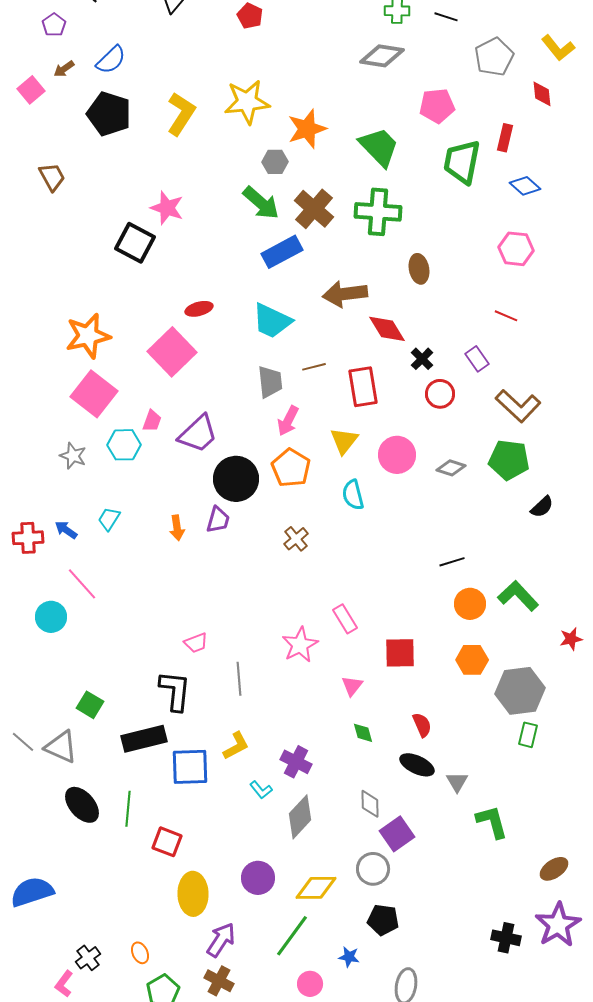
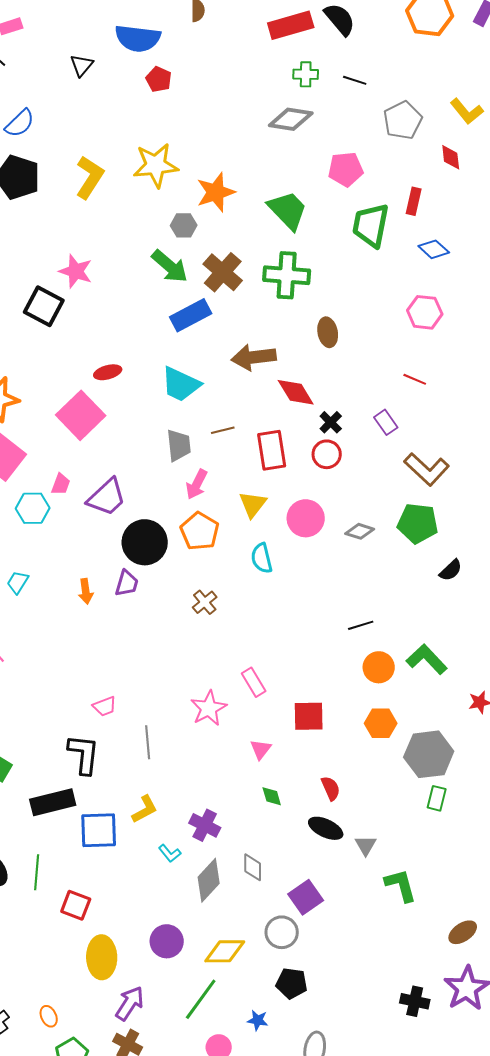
red circle: (440, 394) -> (327, 454), moved
gray diamond: (370, 804) -> (253, 867), moved

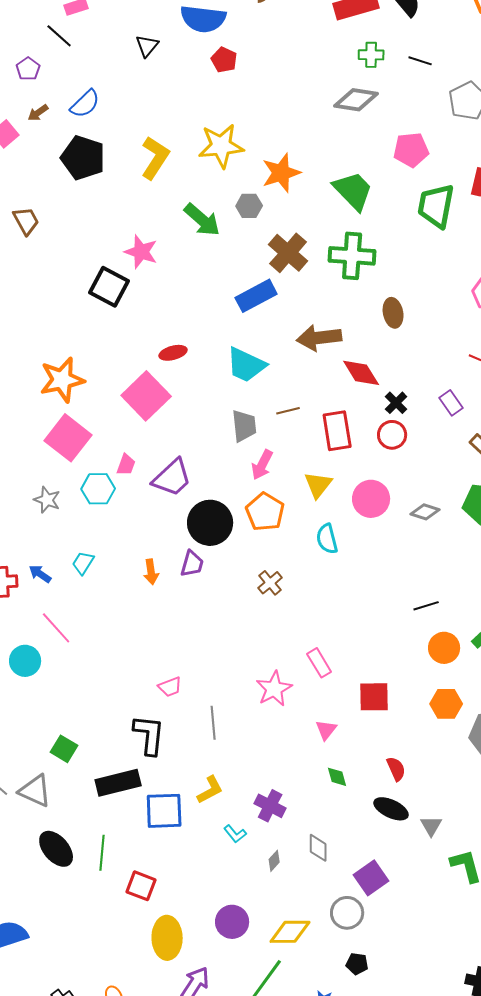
green arrow: (170, 266) -> (202, 220), moved
gray diamond: (209, 880) -> (274, 861), size x0.5
black pentagon: (292, 983) -> (357, 964), size x0.7

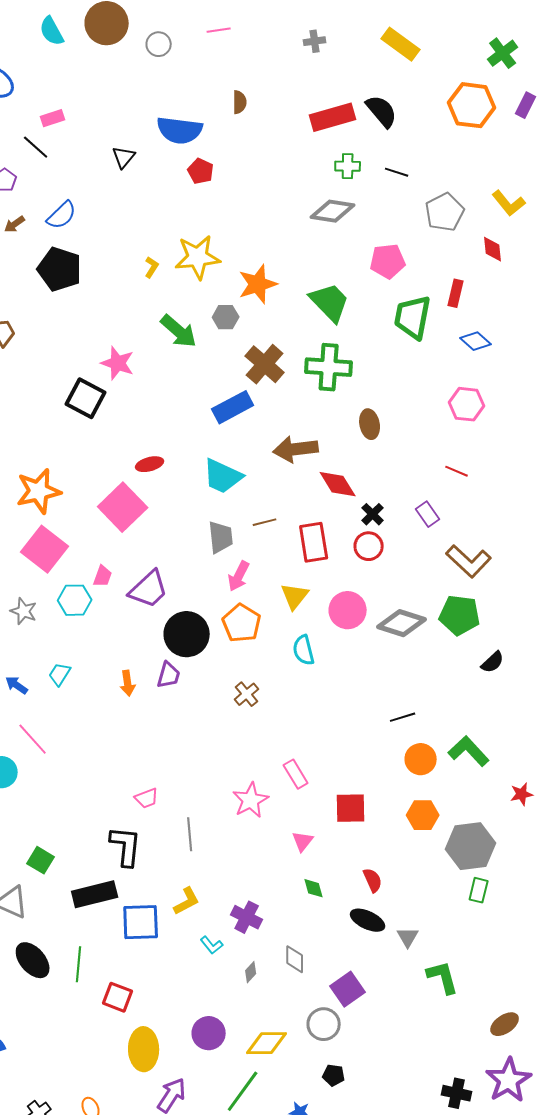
yellow L-shape: (155, 158) -> (152, 267), moved, size x0.5
gray diamond: (425, 512) -> (402, 623), size x1.6

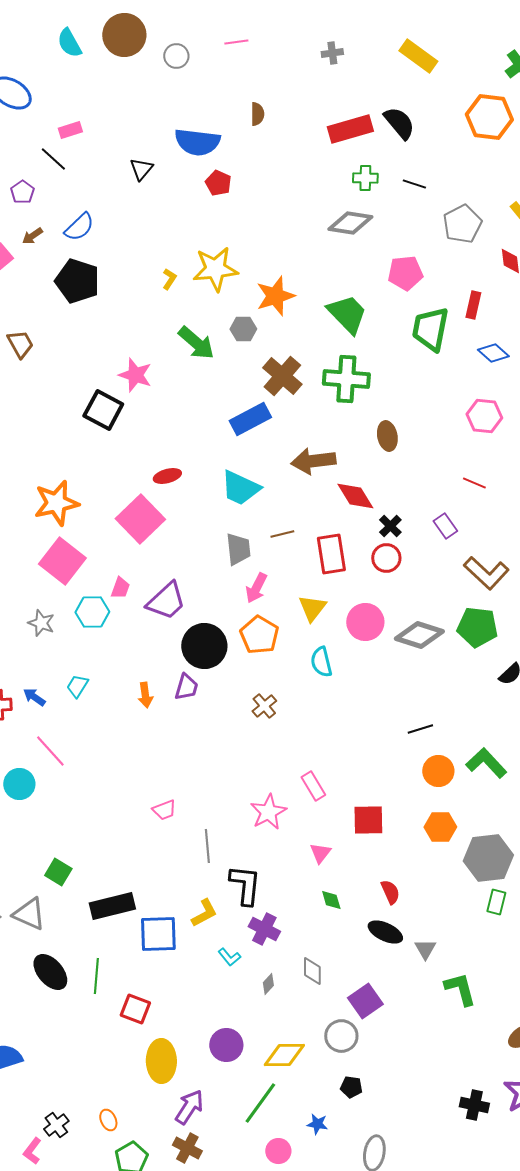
black L-shape: (126, 846) -> (245, 885), moved

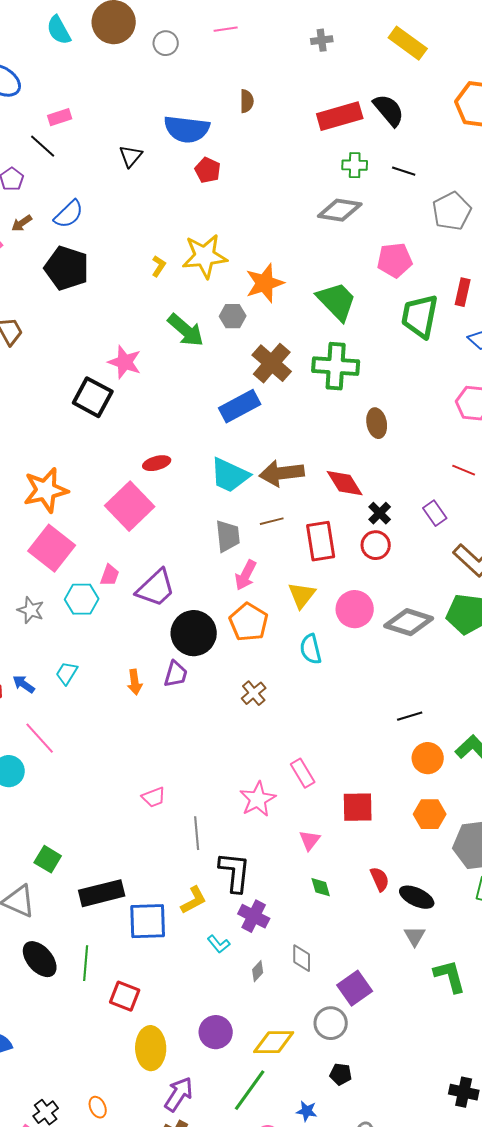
brown arrow: (313, 461) -> (282, 473), moved
black ellipse: (385, 932) -> (417, 897), moved

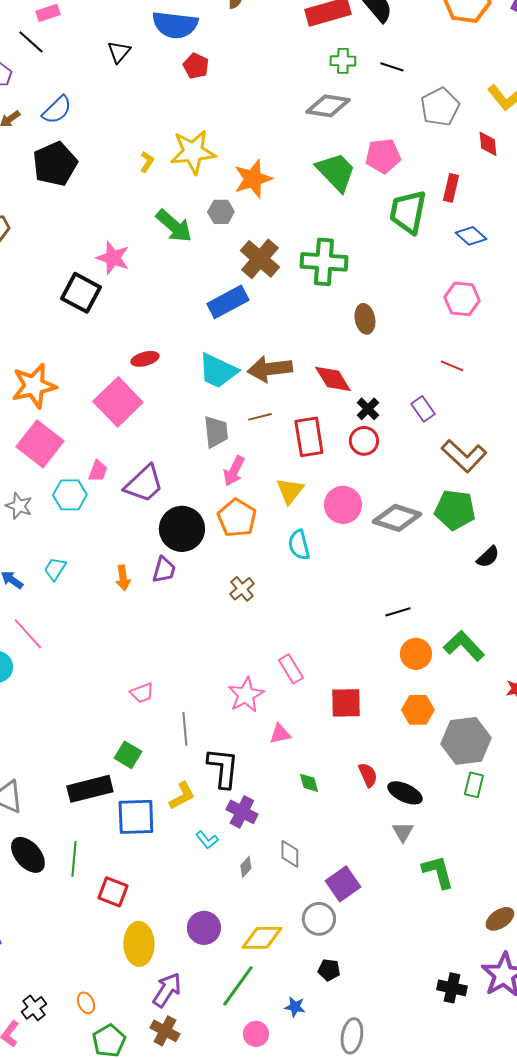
black pentagon: (67, 268) -> (55, 164), turned 30
green trapezoid: (337, 301) -> (336, 172), moved
pink triangle: (310, 840) -> (280, 734), moved, turned 40
green square: (48, 859) -> (128, 755), moved

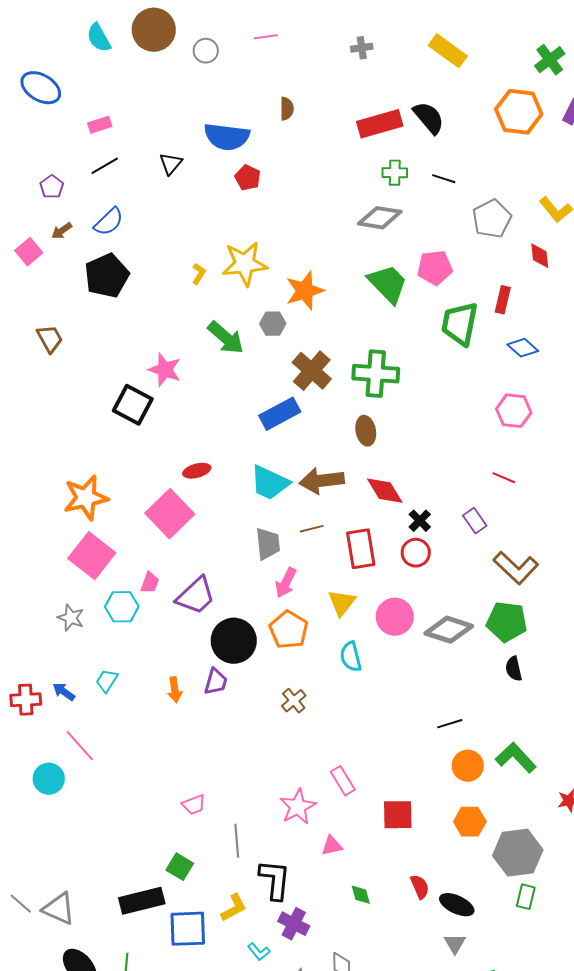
black line: (31, 42) -> (105, 166), moved, turned -72
brown ellipse: (365, 319) -> (366, 431), moved
black semicircle: (488, 557) -> (514, 669), moved, turned 120

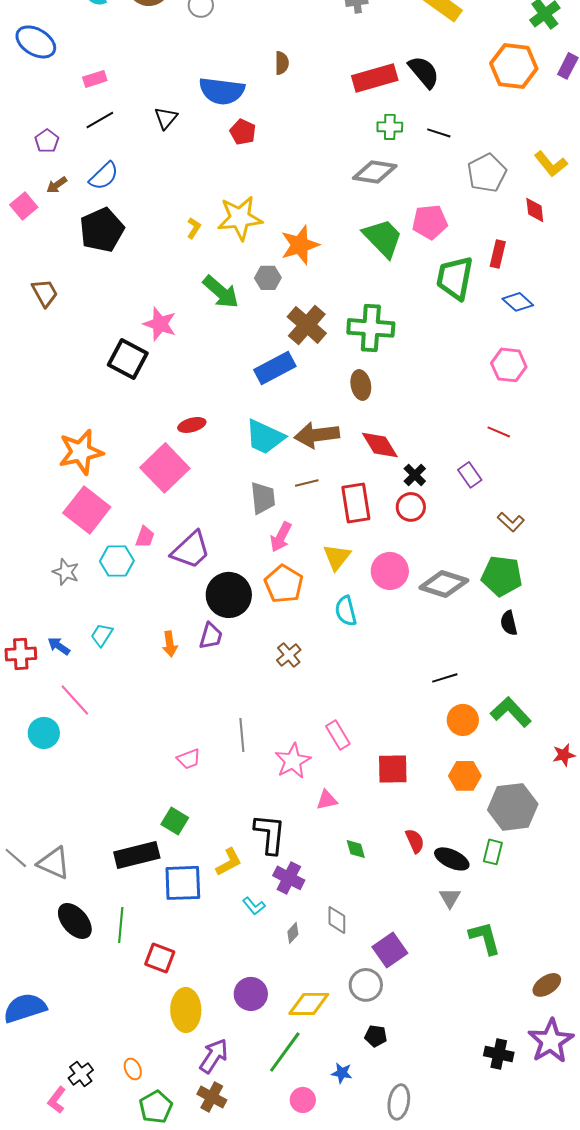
brown L-shape: (516, 568) -> (511, 522), size x0.6
gray line: (237, 841) -> (242, 735), moved
green rectangle: (526, 897) -> (493, 852), moved

